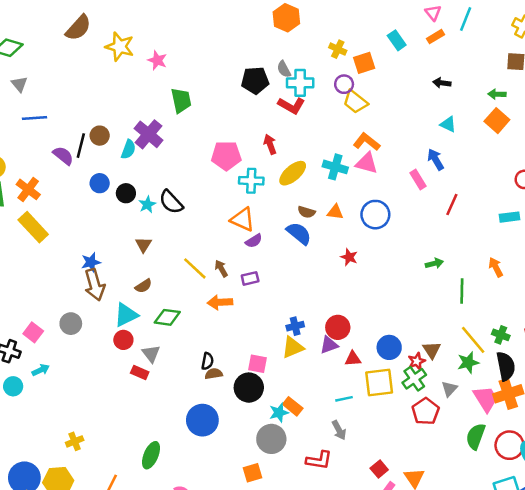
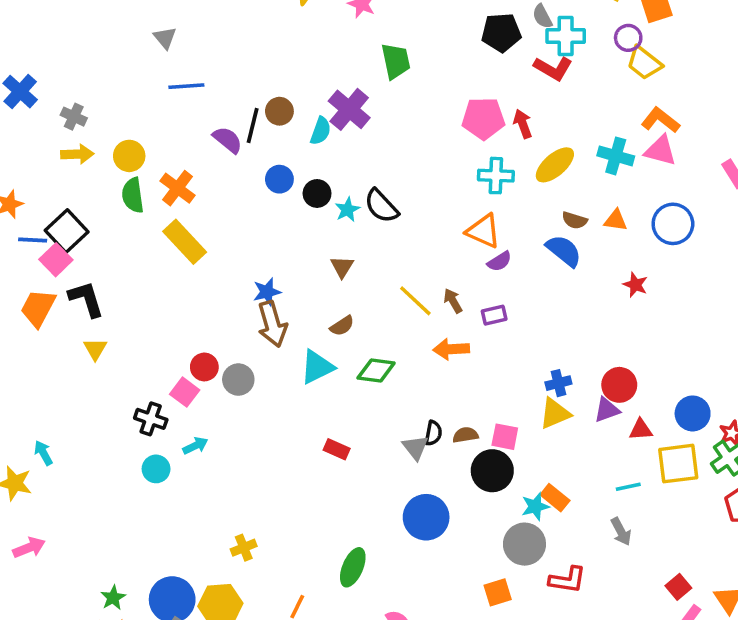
pink pentagon: (226, 156) -> (483, 118), moved
red circle: (123, 340) -> (204, 367), moved
gray triangle: (151, 354) -> (415, 447), moved
brown semicircle: (214, 374) -> (465, 435), moved
red L-shape: (319, 460) -> (567, 580), moved

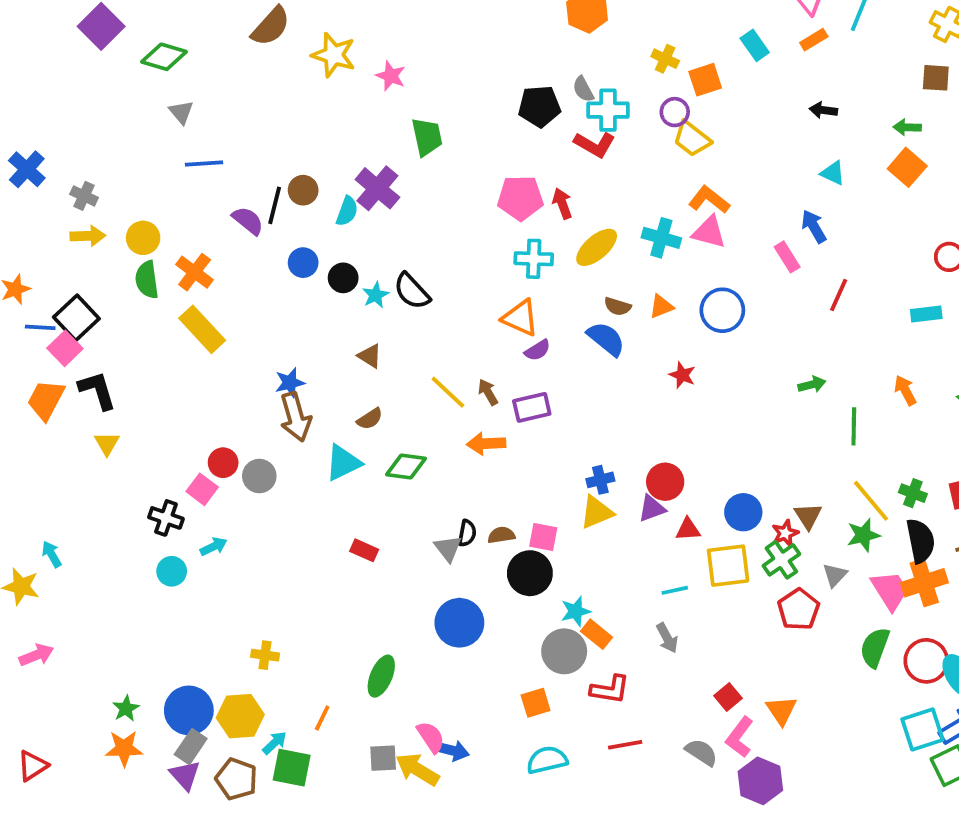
orange triangle: (616, 220) -> (661, 306), turned -30
brown triangle: (342, 267) -> (370, 356), turned -30
purple rectangle: (494, 315) -> (532, 407), size x1.4
orange rectangle: (555, 498) -> (597, 634), moved
yellow cross: (244, 548) -> (265, 655), turned 30

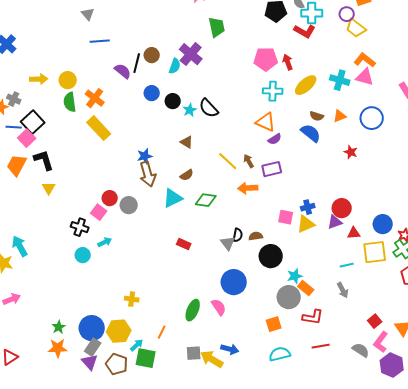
gray cross: (84, 196) -> (14, 99), moved
pink square: (543, 537) -> (286, 217), moved
cyan arrow: (52, 554) -> (20, 246), size x1.5
pink semicircle: (431, 737) -> (219, 307), moved

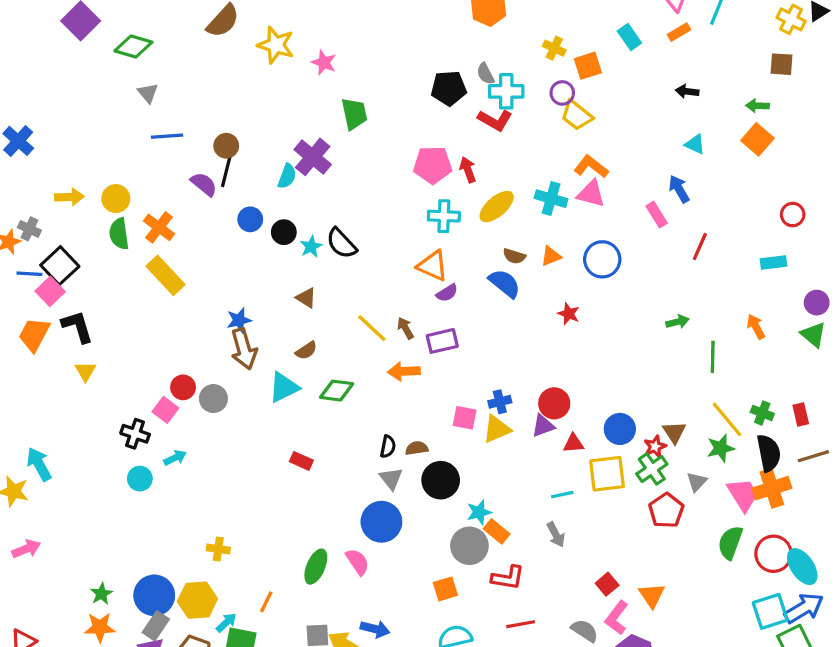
brown circle: (152, 55) -> (226, 146), moved
gray triangle: (228, 243) -> (391, 479), moved

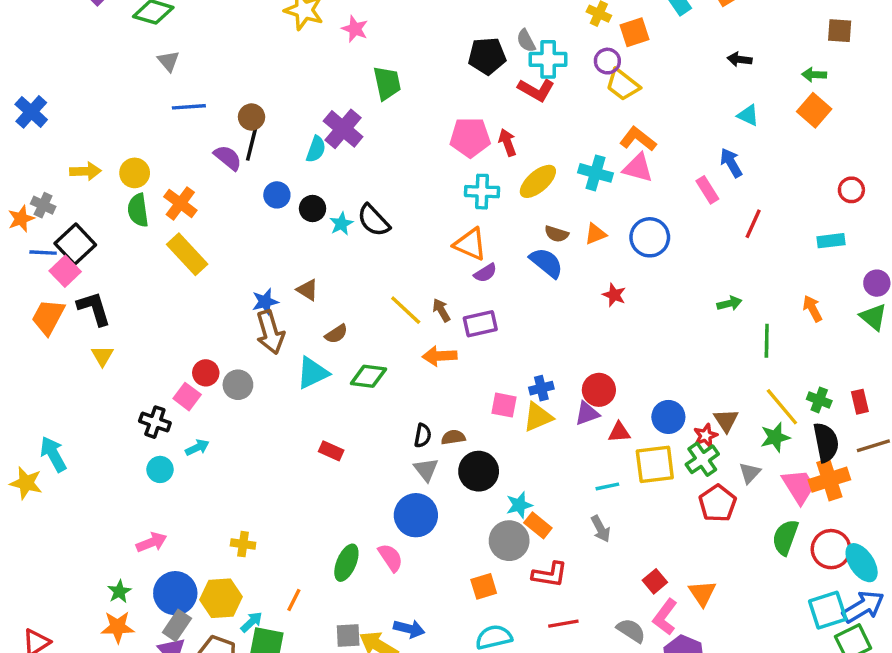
brown triangle: (306, 298) -> (307, 290), moved
pink arrow: (26, 549) -> (152, 542), moved

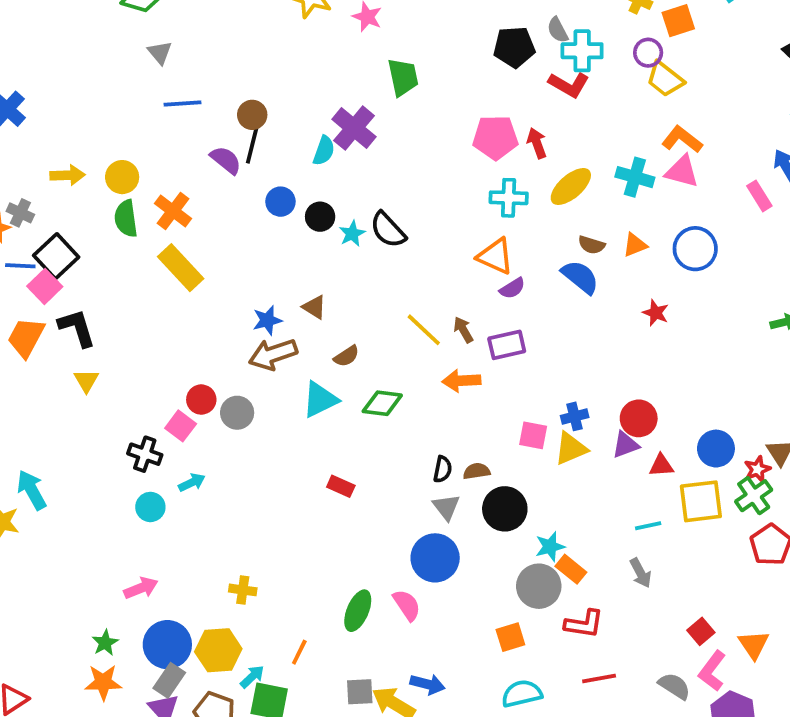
brown arrow: (270, 332) -> (273, 354), turned 87

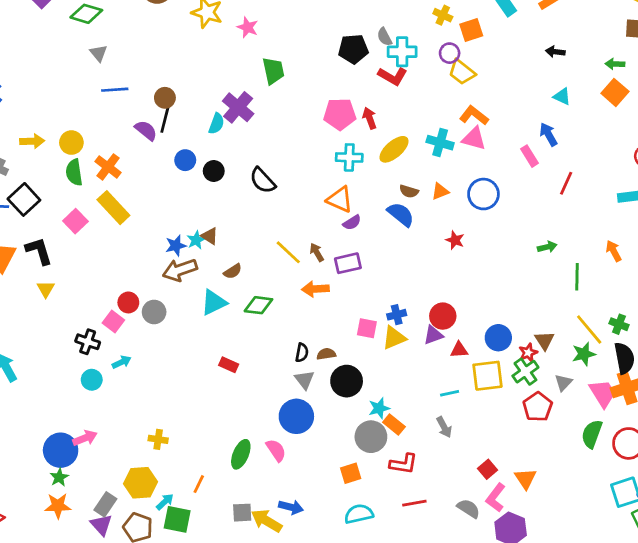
cyan star: (352, 234) -> (196, 240), moved
pink square: (45, 286) -> (75, 221), moved
blue circle: (167, 645) -> (61, 450), moved

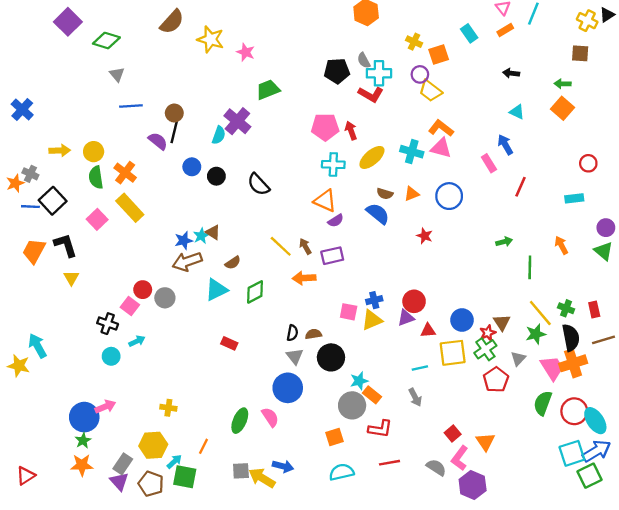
green trapezoid: (273, 71) -> (268, 90), turned -100
green diamond: (258, 305) -> (255, 292), turned -35

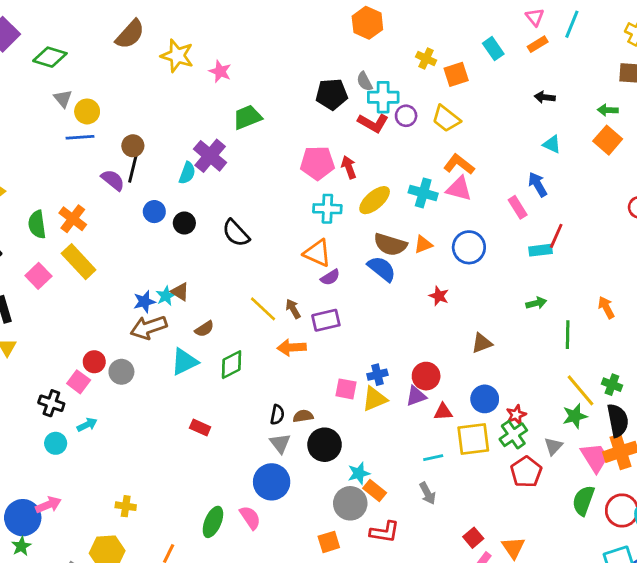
purple circle: (420, 74) -> (406, 116), moved
yellow circle: (94, 152) -> (87, 111), moved
brown semicircle: (385, 194) -> (390, 244), size x1.6
cyan rectangle: (574, 198) -> (540, 250), moved
brown triangle: (502, 322) -> (482, 343), moved, turned 42

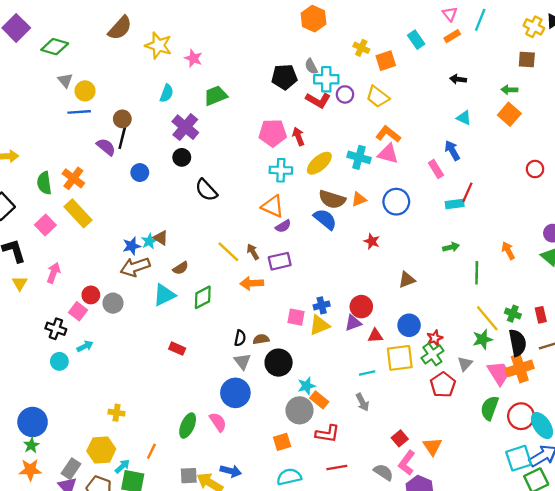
cyan semicircle: (187, 173) -> (167, 93), moved
black circle: (184, 223) -> (182, 157), moved
pink arrow: (48, 505) -> (54, 273), moved, turned -48

